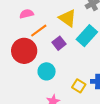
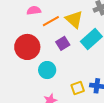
orange line: (39, 31) -> (51, 21), moved
yellow square: (79, 86) -> (78, 88), turned 32

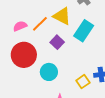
pink semicircle: (34, 10) -> (20, 26), moved

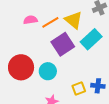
purple square: (57, 42) -> (63, 44), size x1.6
red circle: (24, 55) -> (21, 67), moved

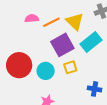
yellow square: (79, 88) -> (70, 67), moved

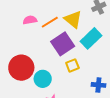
cyan circle: (46, 71) -> (43, 79), moved

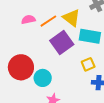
cyan rectangle: (91, 38) -> (90, 36), turned 55
yellow square: (72, 65) -> (88, 64), moved

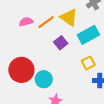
cyan rectangle: (90, 36) -> (88, 35), turned -35
purple square: (62, 43) -> (61, 43), size x0.6

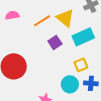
pink semicircle: (26, 22) -> (12, 15), moved
cyan circle: (44, 79) -> (70, 84), moved

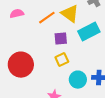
purple square: (55, 43) -> (61, 39), turned 32
yellow square: (81, 65) -> (62, 60), moved

